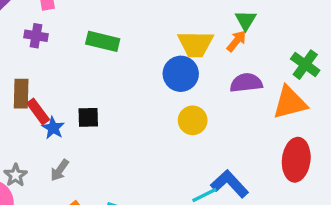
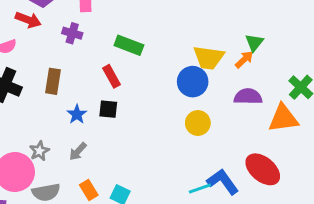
red rectangle: (38, 112) -> (112, 76), moved
red ellipse: (296, 160) -> (263, 169), moved, turned -64

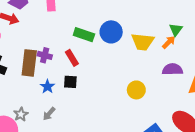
purple cross: (72, 33) -> (45, 55), moved
brown rectangle: (53, 81) -> (29, 63), size x1.4
blue circle: (193, 82) -> (111, 32), moved

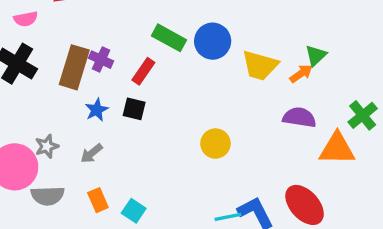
red rectangle: (72, 58) -> (143, 71), turned 56
yellow circle: (136, 90) -> (215, 144), moved

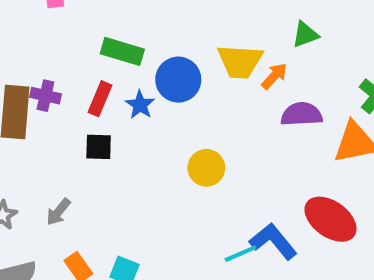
blue circle: (213, 41) -> (178, 80), moved
green triangle: (316, 55) -> (305, 35), turned 35
orange arrow: (301, 74) -> (274, 76), moved
blue star: (97, 110) -> (140, 105), moved

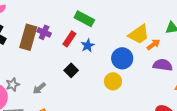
yellow trapezoid: (240, 61) -> (139, 34), turned -50
blue circle: (178, 80) -> (122, 58), moved
black square: (99, 147) -> (71, 70), moved, turned 32

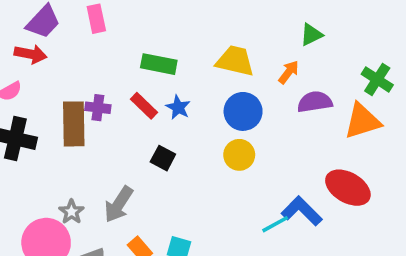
yellow trapezoid: (139, 34) -> (235, 61), moved, turned -115
red rectangle: (69, 39) -> (144, 106), turned -63
gray arrow: (39, 88) -> (119, 204), size x1.5

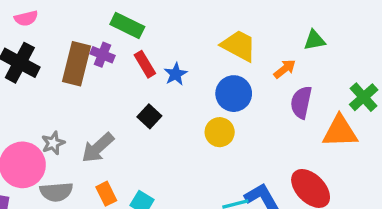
green rectangle: (159, 64) -> (127, 26), moved
purple semicircle: (315, 102) -> (301, 102), turned -84

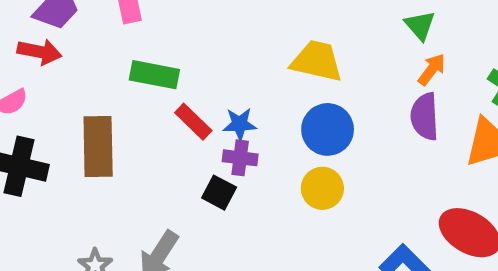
green triangle: (314, 40) -> (420, 25), turned -45
purple cross: (102, 55) -> (240, 158), moved
orange arrow: (285, 69) -> (432, 69), moved
blue star: (176, 74) -> (240, 124), turned -30

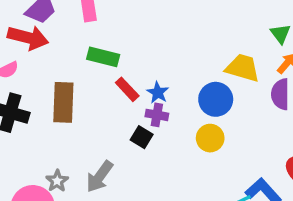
red arrow: (40, 52) -> (28, 38), size x1.4
yellow trapezoid: (317, 61) -> (243, 68), moved
blue star: (240, 124) -> (158, 93), turned 30

